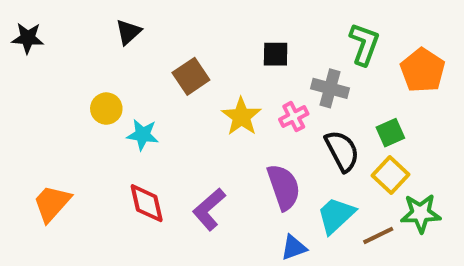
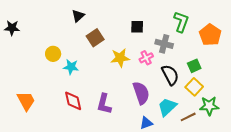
black triangle: (128, 32) -> (78, 16), moved
black star: (28, 38) -> (12, 28), moved
yellow star: (241, 117) -> (120, 58), turned 30
orange trapezoid: (52, 203) -> (26, 101), turned 110
purple L-shape: (209, 209) -> (104, 104), turned -35

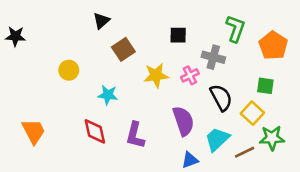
green square: (194, 66) -> (265, 86), moved, turned 32
cyan star: (71, 67) -> (108, 95), moved

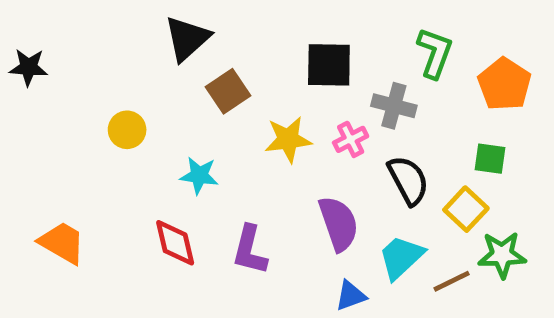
black triangle: (101, 21) -> (187, 38), size x1.5
black square: (178, 35) -> (329, 65), size x1.5
orange trapezoid: (34, 131) -> (62, 243), turned -32

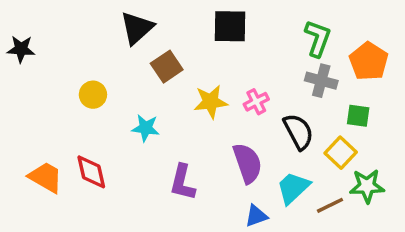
black square: (329, 65) -> (230, 26), moved
gray cross: (394, 106) -> (321, 81), moved
red diamond: (175, 243) -> (91, 172), moved

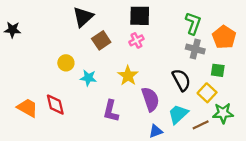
yellow circle: (93, 95) -> (66, 63), moved
yellow star: (211, 102) -> (128, 76), moved, turned -30
pink cross: (256, 102) -> (136, 40), moved

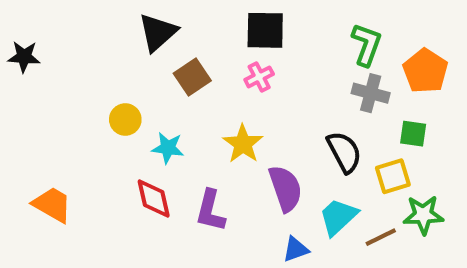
yellow square: (207, 93) -> (393, 176), turned 30
red diamond: (55, 105) -> (154, 199), moved

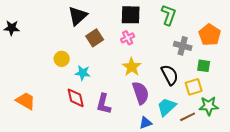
green L-shape: (367, 44) -> (169, 15), moved
yellow star: (243, 144) -> (132, 67), moved

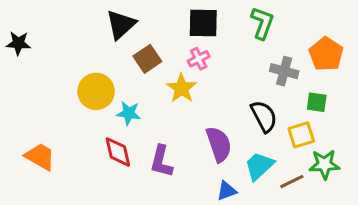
yellow circle: (62, 59) -> (96, 91), size x1.5
yellow star: (132, 67) -> (182, 88), moved

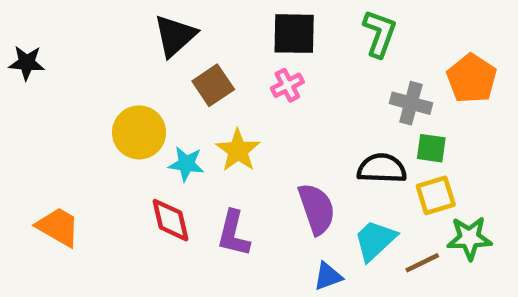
yellow star: (182, 88) -> (238, 150), moved
green square: (317, 102) -> (431, 148), moved
black semicircle: (264, 116) -> (382, 168), turned -60

